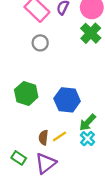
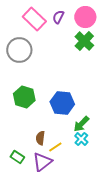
gray circle: (40, 43) -> (19, 50), moved, size x1.6
yellow line: (60, 136) -> (55, 147), moved

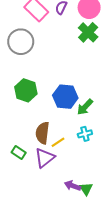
green arrow: (81, 124) -> (85, 107), moved
brown semicircle: (40, 138) -> (42, 133), size x1.5
cyan cross: (81, 139) -> (85, 134), turned 32

